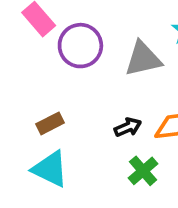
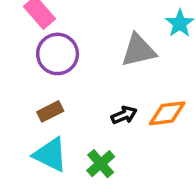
purple circle: (80, 46) -> (58, 54), moved
green cross: (143, 171) -> (101, 164), moved

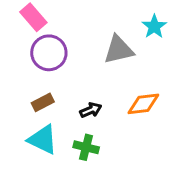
black arrow: (124, 115) -> (91, 110), moved
green cross: (101, 164) -> (86, 147), turned -35

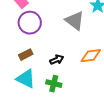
gray triangle: (119, 50) -> (75, 21), turned 50

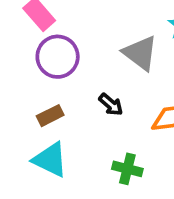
black arrow: (57, 60) -> (111, 104), moved, turned 64
green cross: (54, 84) -> (127, 169), moved

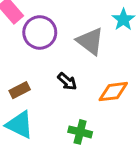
purple circle: (58, 57) -> (40, 32), moved

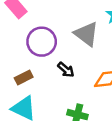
purple circle: (40, 32) -> (42, 42), moved

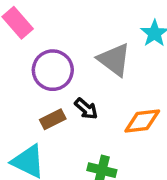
brown rectangle: (24, 77) -> (53, 119), moved

